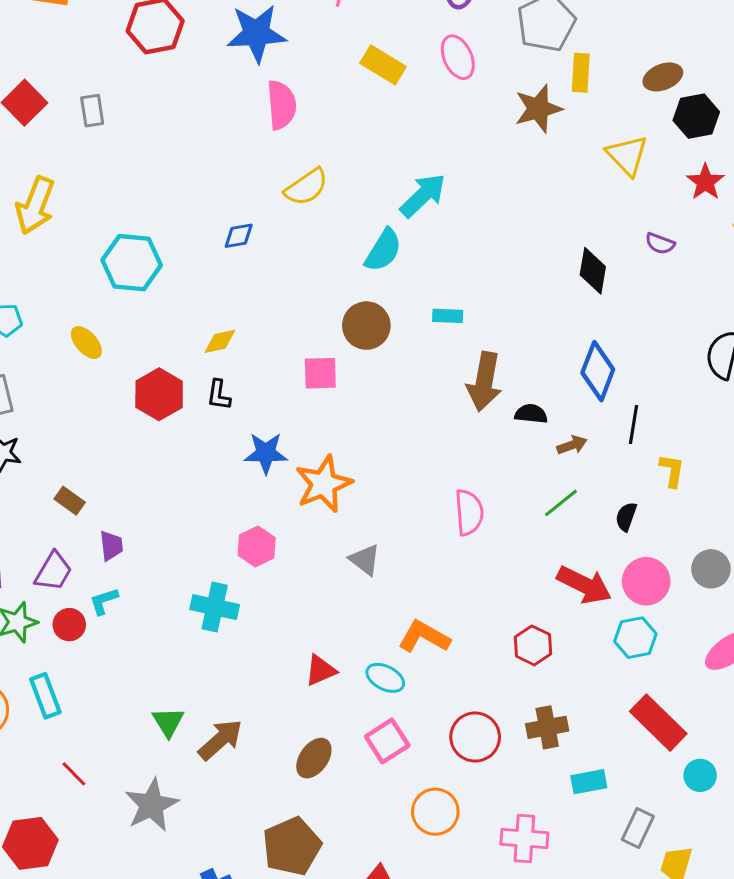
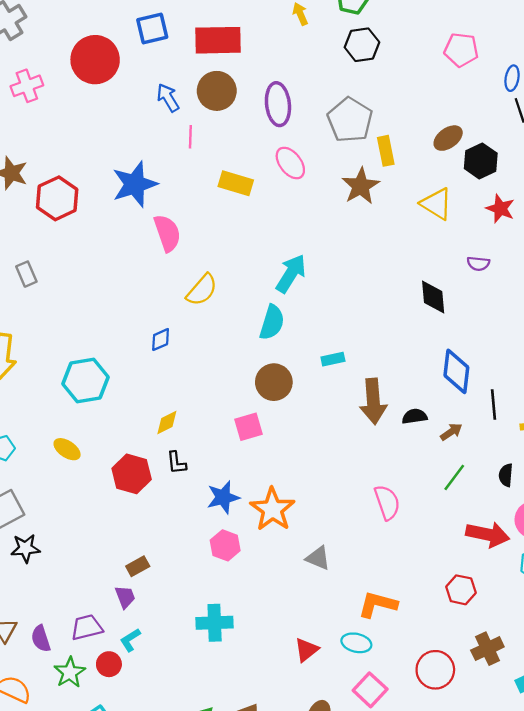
brown rectangle: (70, 501) -> (138, 566), moved, turned -50
pink hexagon: (257, 547) -> (225, 545), moved
purple trapezoid: (53, 571) -> (87, 627), turned -120

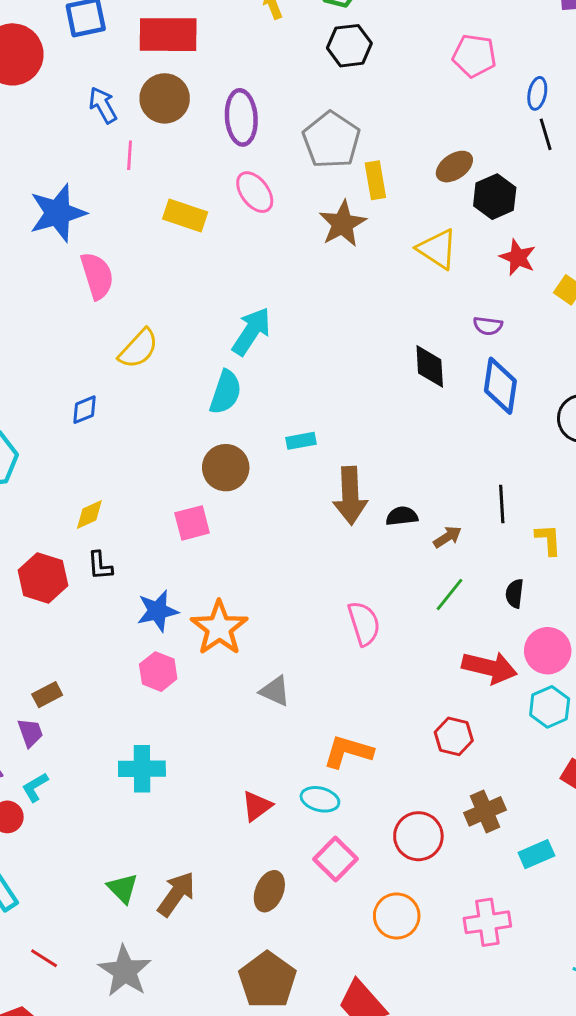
blue diamond: (456, 371) -> (500, 386), moved

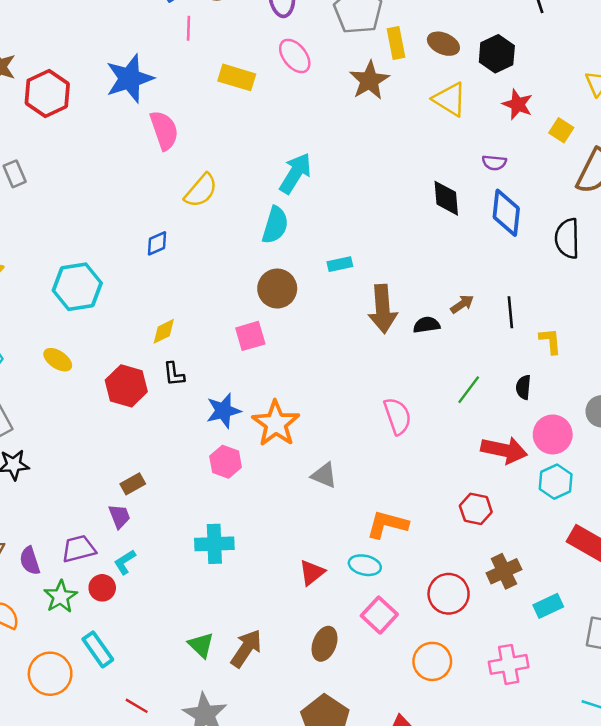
brown ellipse: (454, 167) -> (443, 44), moved, turned 60
brown arrow: (447, 537) -> (462, 304), moved

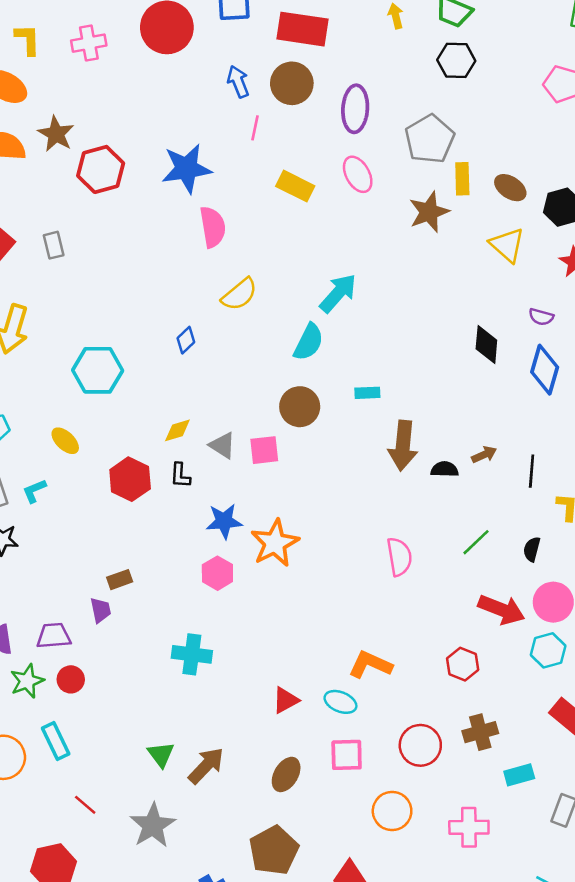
blue diamond: (157, 243) -> (186, 340), turned -30
gray triangle: (324, 475) -> (222, 445), moved
cyan L-shape: (125, 562) -> (34, 491), moved
pink square: (379, 615) -> (347, 755), turned 36

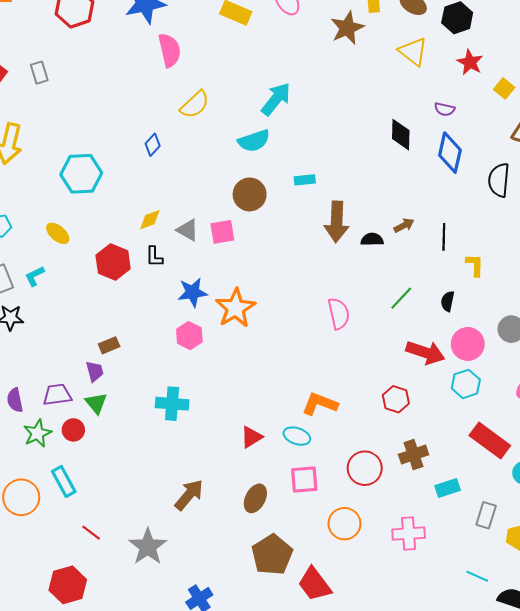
cyan semicircle: (309, 342) -> (254, 141), turned 48
green triangle: (161, 754) -> (96, 403), moved
brown pentagon: (274, 850) -> (272, 555), moved

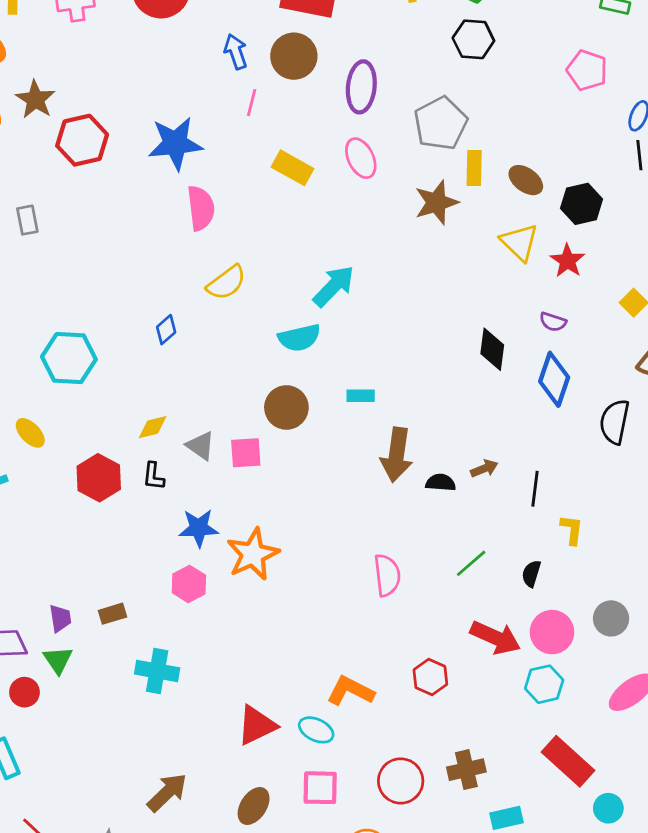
red star: (470, 62) -> (567, 261), moved
brown rectangle: (109, 345) -> (113, 614), moved
red hexagon: (396, 399) -> (430, 677), moved
red triangle: (251, 437) -> (257, 725), size x1.4

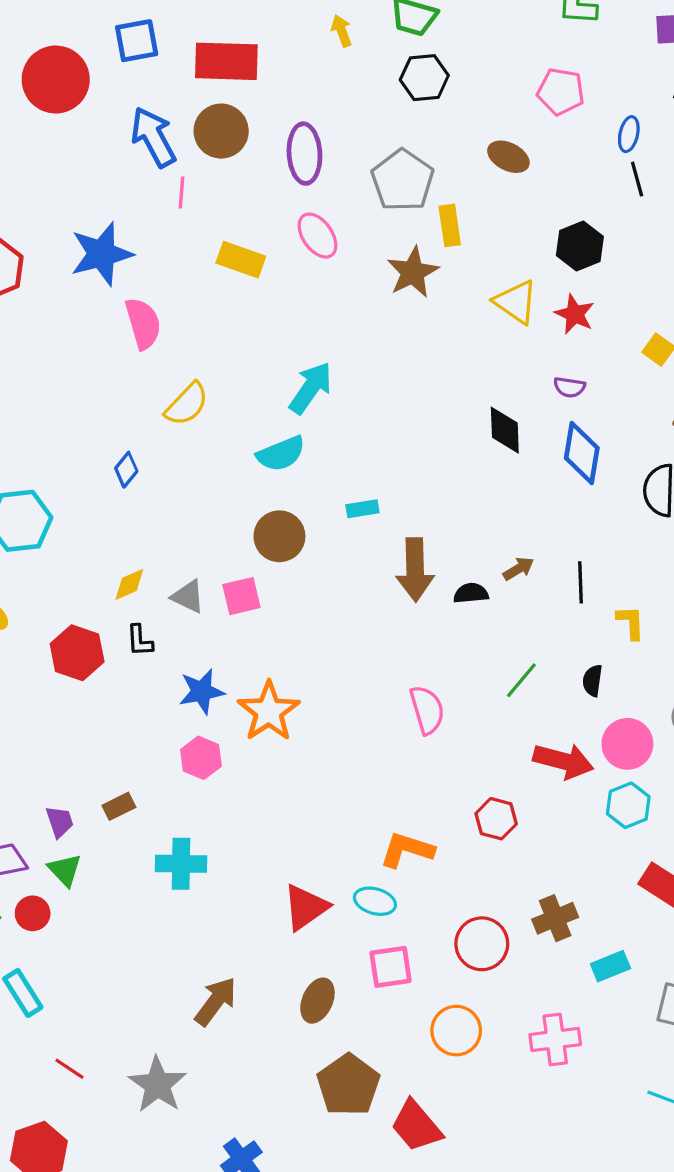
blue arrow: (236, 52) -> (153, 137), size x1.5
brown ellipse: (526, 180) -> (508, 157), moved

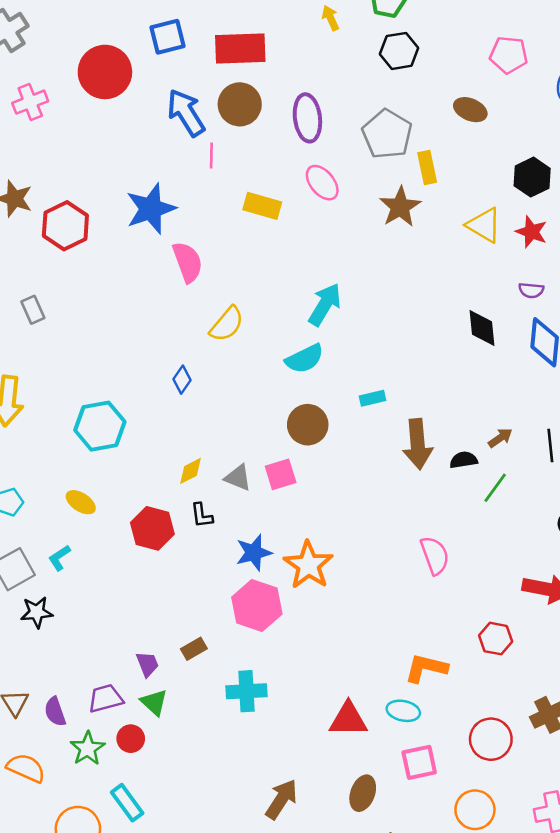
green line: (521, 680) -> (495, 488), moved
pink hexagon: (201, 758) -> (257, 606), size x1.5
red triangle: (306, 907) -> (348, 719), turned 39

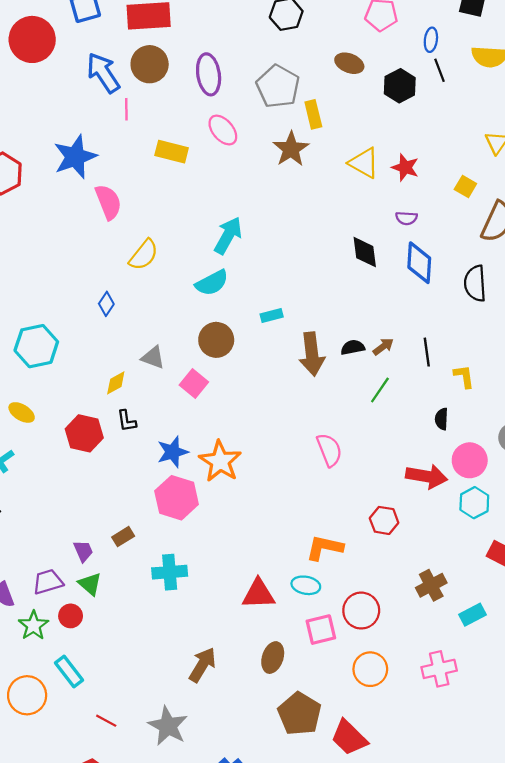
black hexagon: (532, 177) -> (400, 86), moved
black semicircle: (464, 460) -> (353, 347), moved
pink square: (281, 474) -> (194, 384), turned -32
gray triangle: (238, 478) -> (153, 357), moved
red circle: (491, 739) -> (361, 611), moved

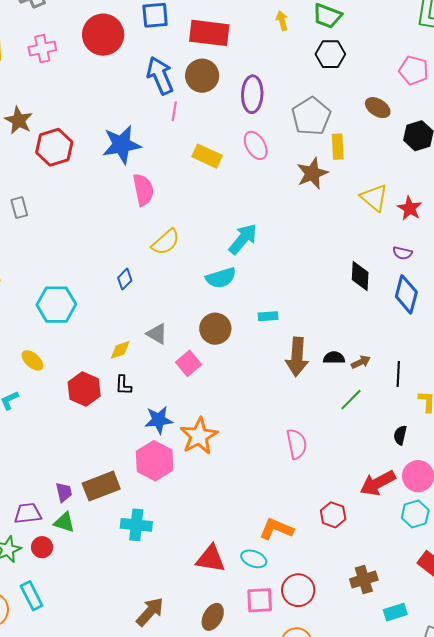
red arrow: (427, 476) -> (378, 483), turned 132
brown rectangle: (123, 537) -> (101, 486), size x1.8
green triangle: (90, 584) -> (64, 522), turned -35

